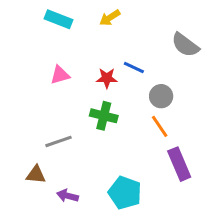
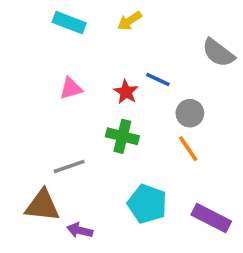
red star: (107, 78) -> (126, 92), turned 30
purple rectangle: (179, 164) -> (211, 218), moved, turned -40
brown triangle: (36, 175) -> (42, 206), size x1.5
cyan pentagon: (125, 193) -> (147, 204), moved

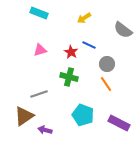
yellow arrow: (129, 21) -> (84, 18), moved
brown triangle: (42, 206) -> (24, 116), turned -40

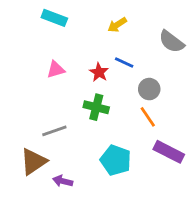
purple rectangle: (119, 123) -> (169, 152), moved

